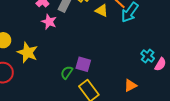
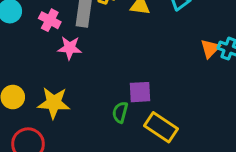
orange triangle: (130, 86) -> (210, 48), moved

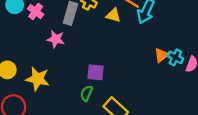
pink cross: (50, 20) -> (36, 12), moved
purple square: (140, 92) -> (96, 72), moved

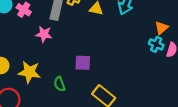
orange triangle: (161, 55) -> (161, 28), moved
green semicircle: (86, 93) -> (59, 84), moved, turned -40

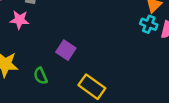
purple square: (83, 63) -> (66, 50), turned 35

